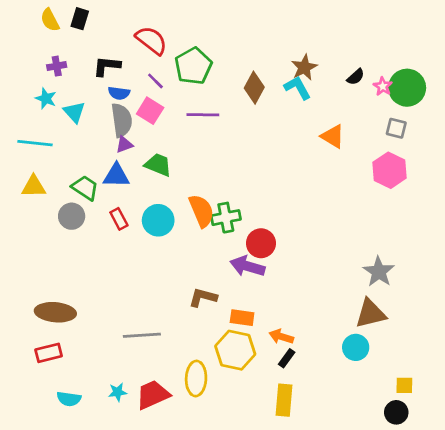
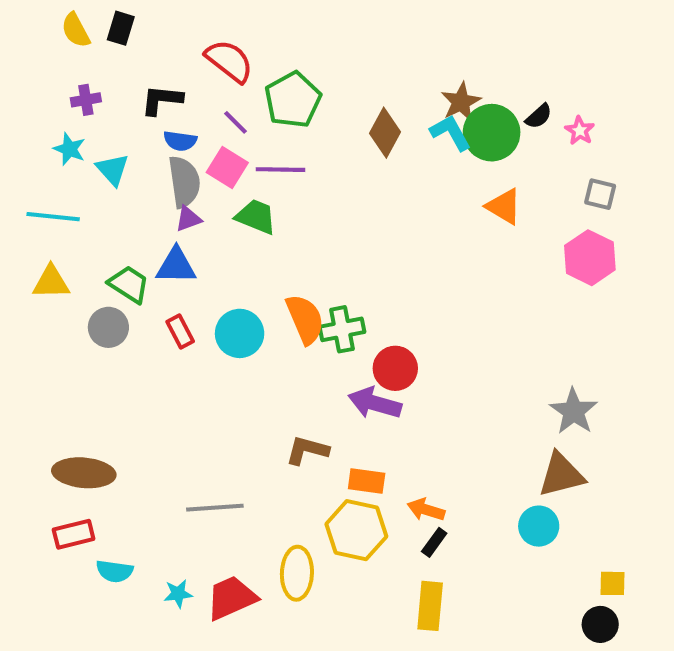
green circle: (407, 88) -> (492, 133), moved
purple line: (203, 115) -> (281, 170), moved
green trapezoid: (158, 165) -> (256, 217), moved
cyan semicircle: (69, 399) -> (115, 571), moved

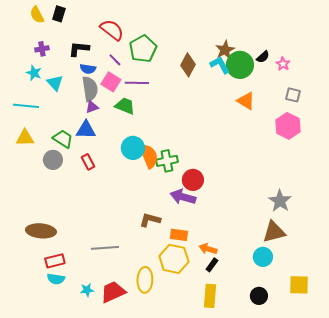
cyan circle: (240, 333) -> (133, 148), moved
red rectangle: (74, 534) -> (55, 261), moved
yellow square: (612, 583) -> (299, 285), size x1.5
black circle: (600, 624) -> (259, 296), moved

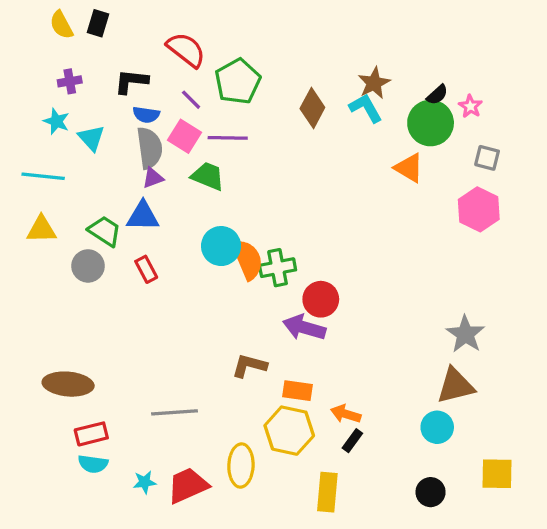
green circle: (240, 65) -> (431, 123), moved
yellow rectangle: (210, 296) -> (327, 492), moved

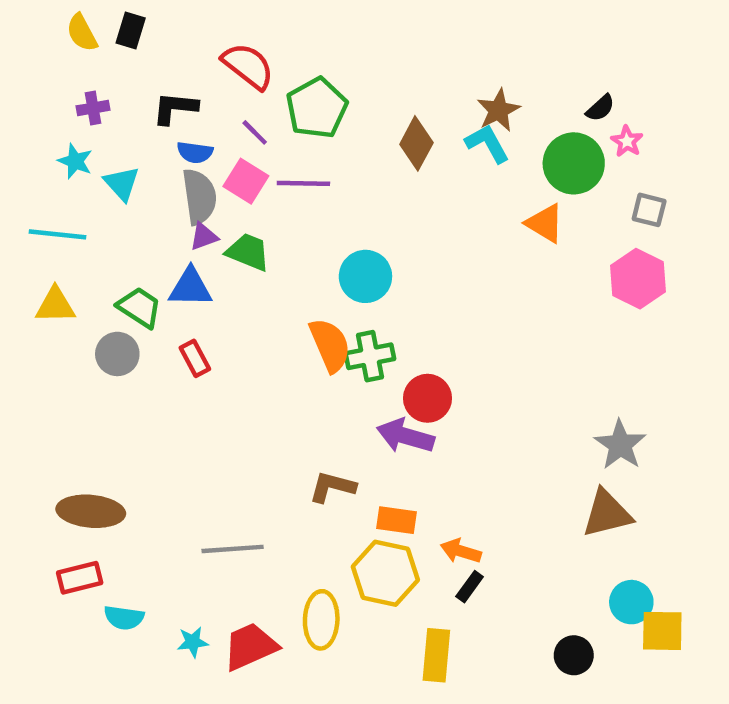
black semicircle: (437, 95) -> (600, 108), moved
green trapezoid: (208, 176) -> (248, 252), moved
cyan circle: (221, 246) -> (365, 276), moved
cyan circle: (437, 427) -> (631, 602), moved
red rectangle: (91, 434) -> (80, 578), moved

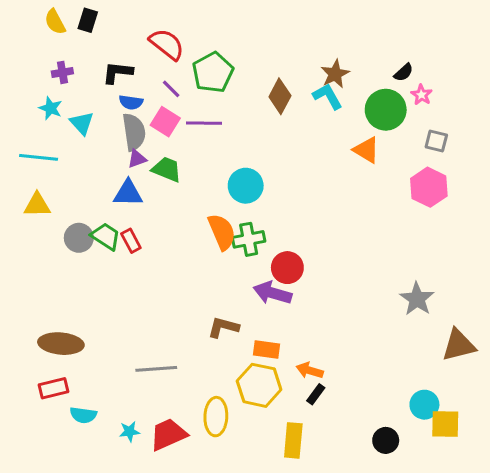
green trapezoid: (139, 307) -> (106, 236), moved
brown triangle: (607, 513) -> (459, 345), moved

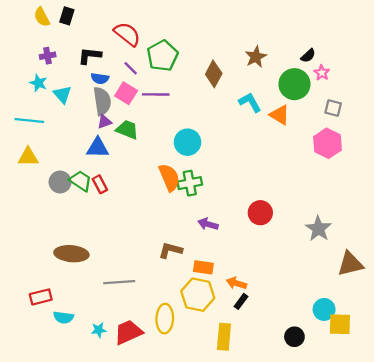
cyan L-shape: (328, 96) -> (250, 102), moved
red circle: (287, 268) -> (260, 213), moved
purple arrow: (272, 293) -> (208, 224), size x0.7
brown ellipse: (61, 344) -> (71, 254), moved

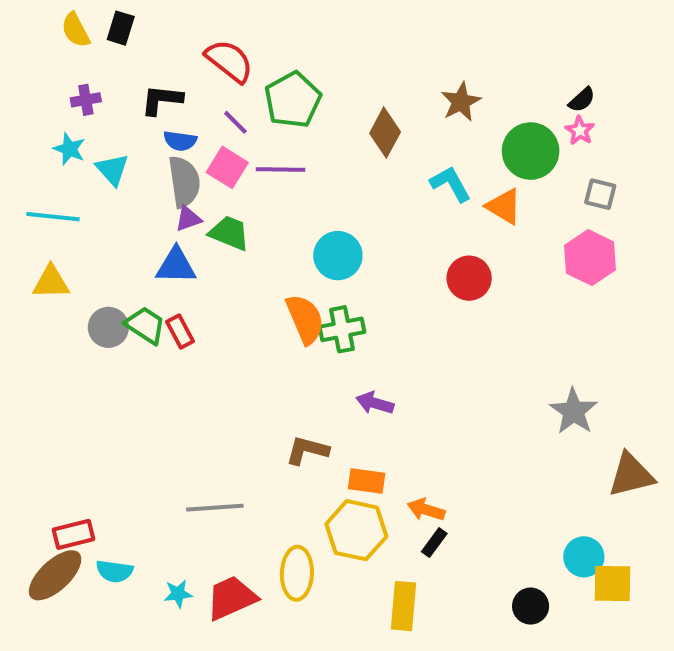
black semicircle: (308, 56) -> (582, 100), moved
red circle: (260, 213) -> (469, 278), moved
brown ellipse: (71, 254) -> (55, 575), moved, turned -48

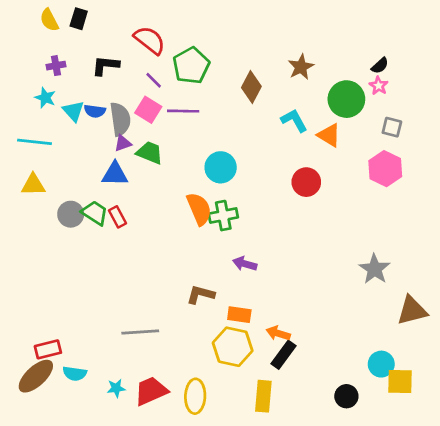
blue semicircle: (180, 141) -> (95, 111), moved
black rectangle: (434, 543) -> (284, 355), size x1.5
yellow ellipse: (297, 573) -> (195, 396), moved

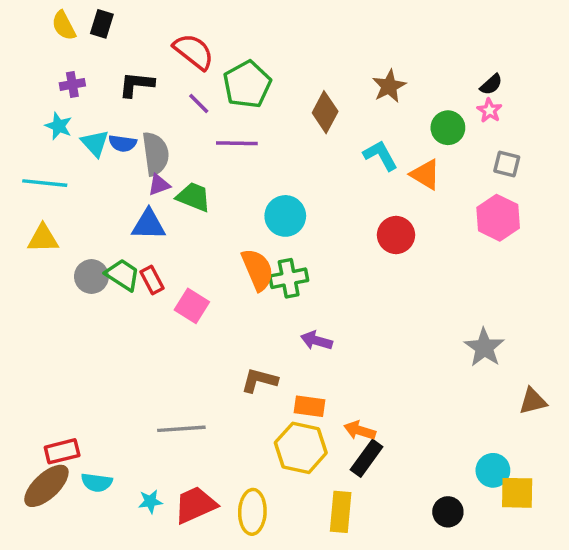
green circle: (346, 99) -> (448, 128), size x0.7
pink square: (148, 110) -> (192, 306), moved
brown triangle: (412, 311) -> (533, 401), size x0.7

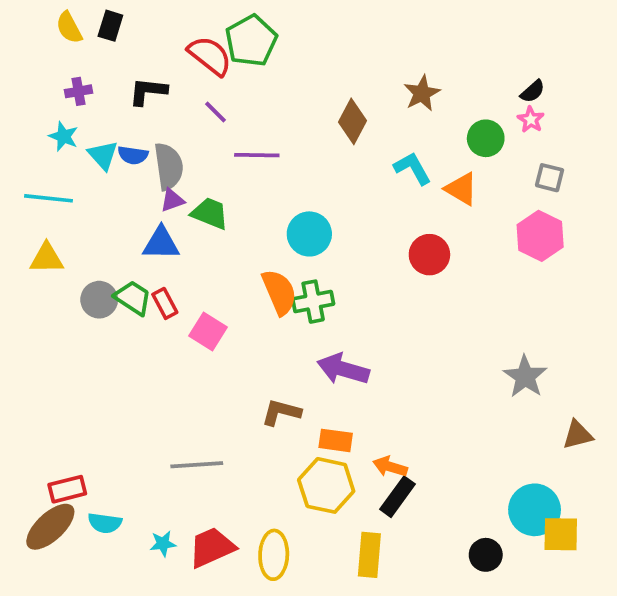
green pentagon: (247, 84) -> (251, 41), moved
purple arrow: (316, 341) -> (343, 369), size x1.5
cyan circle: (493, 470) -> (535, 510), size x1.4

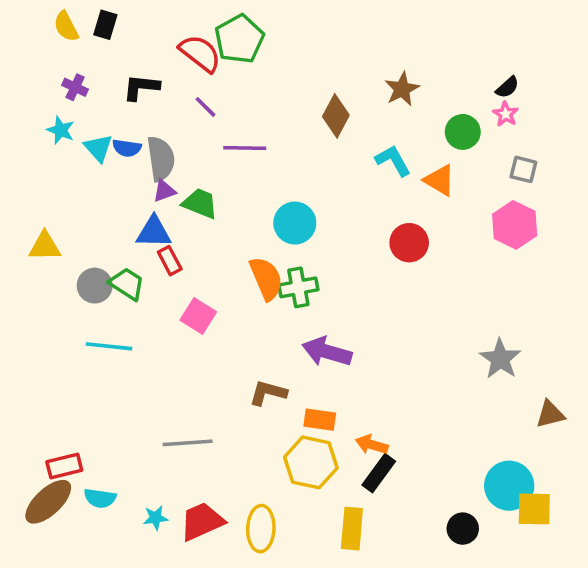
purple cross: (79, 91) -> (75, 87), turned 35
cyan line: (48, 198) -> (109, 346), moved
red rectangle: (165, 303) -> (170, 261), moved

